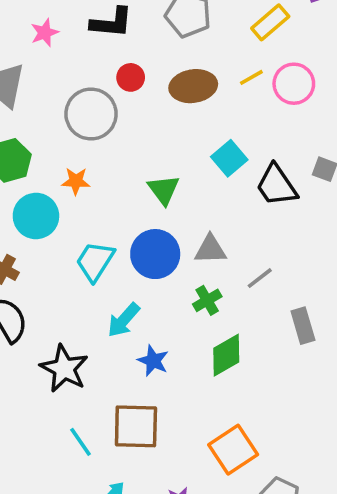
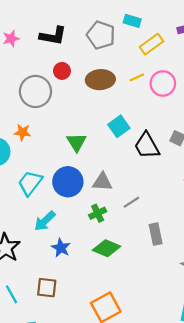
green diamond: (226, 355) -> (107, 248), turned 48
brown square: (136, 426) -> (47, 288), size x0.7

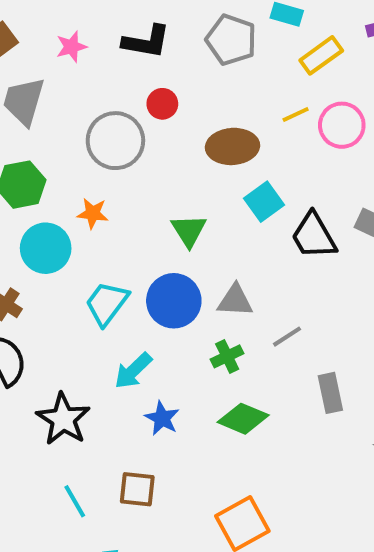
brown ellipse: (100, 80) -> (232, 146), moved

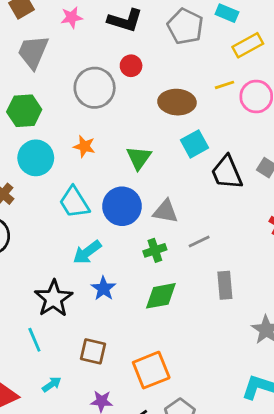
orange star: (93, 213) -> (84, 146), moved
cyan trapezoid: (107, 303) -> (74, 202), turned -76
black star: (63, 419) -> (54, 298), moved
green diamond: (243, 419) -> (161, 296), turned -40
brown square: (137, 489) -> (93, 351), moved

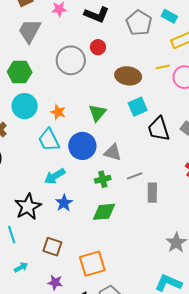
orange star: (84, 146) -> (58, 112), moved
gray rectangle: (225, 285) -> (152, 193), moved

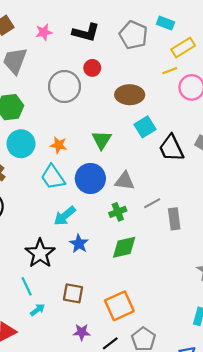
yellow line: (163, 67) -> (170, 71), moved
cyan arrow: (21, 267) -> (38, 310), moved

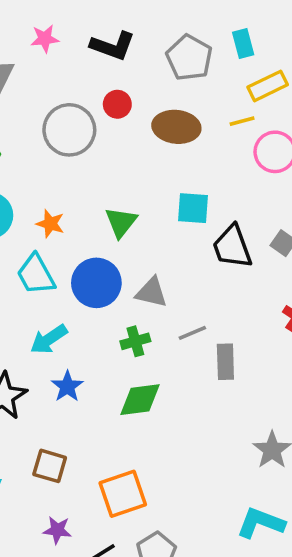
cyan rectangle: (166, 23) -> (243, 44), turned 49
brown ellipse: (130, 95) -> (176, 127), moved
cyan square: (145, 127) -> (193, 208), turned 30

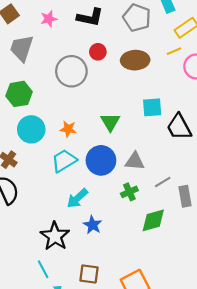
cyan trapezoid: (36, 275) -> (64, 161), turned 96
green diamond: (140, 400) -> (153, 220), moved

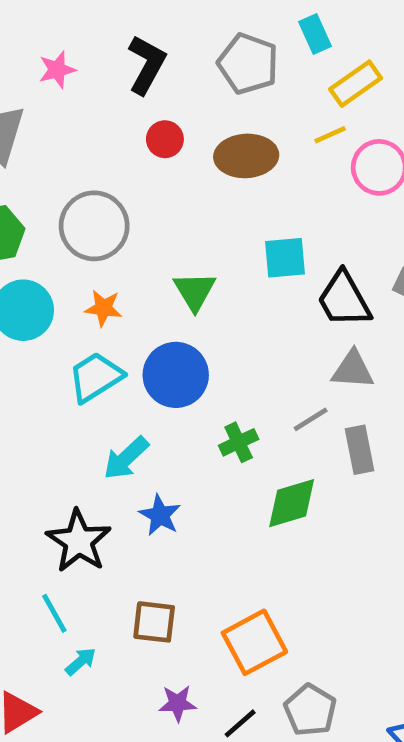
black L-shape: (90, 17) -> (147, 65), turned -72
gray circle: (71, 71) -> (94, 226), moved
gray triangle: (135, 161) -> (353, 370), moved

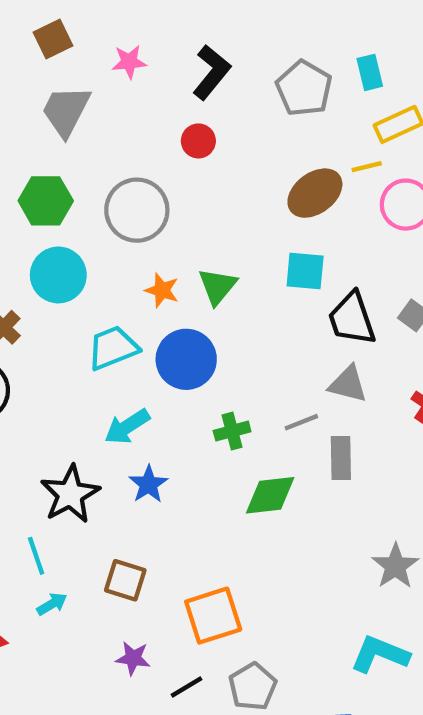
red circle: (165, 139) -> (198, 141), moved
brown ellipse: (246, 156) -> (315, 193), moved, turned -44
orange star: (103, 308) -> (162, 290), moved

